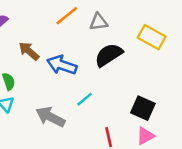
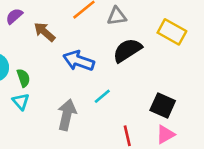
brown arrow: (29, 51) -> (44, 32), moved
gray arrow: (50, 117) -> (67, 115), turned 76

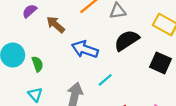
cyan triangle: (21, 102) -> (35, 95), moved
black square: (163, 105) -> (161, 63), moved

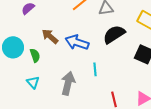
brown arrow: (56, 25) -> (50, 36), moved
cyan line: (105, 80) -> (95, 69), turned -56

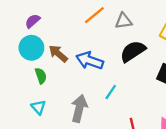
cyan circle: (13, 47) -> (31, 48), moved
cyan line: (95, 69) -> (111, 92), turned 40

